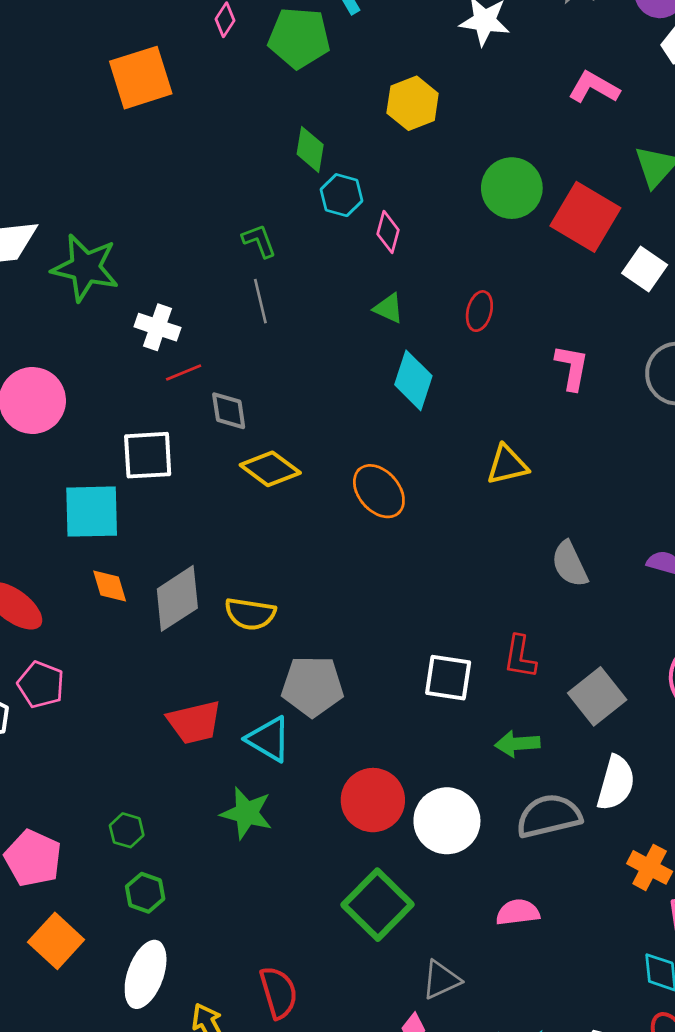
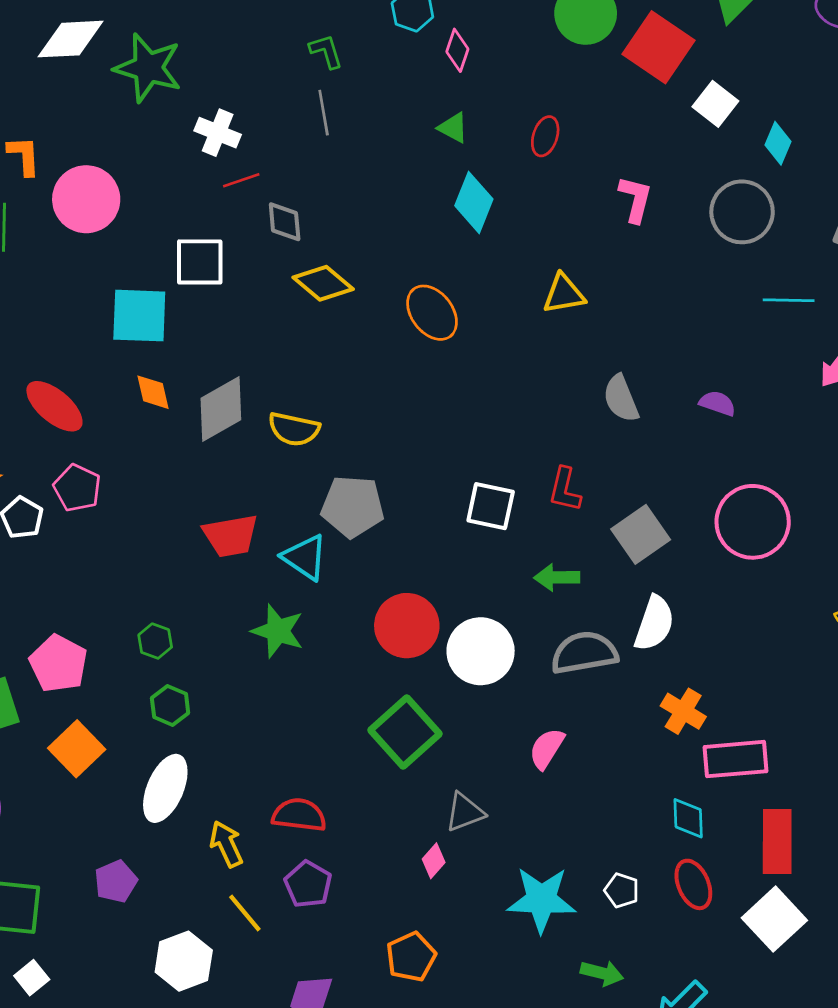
pink semicircle: (518, 912) -> (547, 749), turned -54
red semicircle: (279, 992) -> (299, 815), turned -70

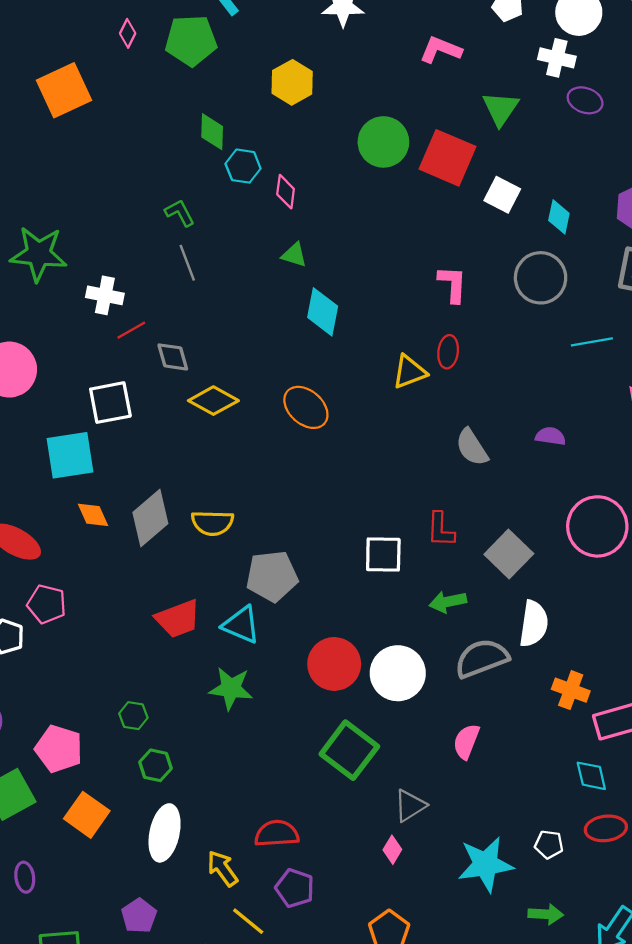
red ellipse: (545, 136) -> (448, 352), moved
red ellipse: (693, 884) -> (606, 828), turned -63

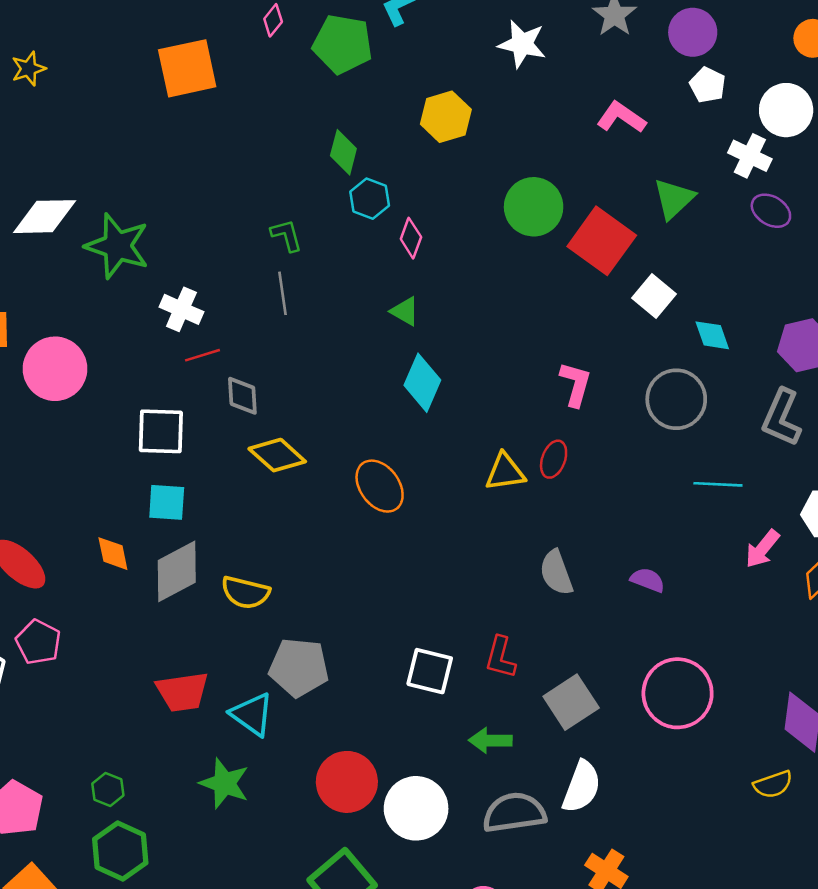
cyan diamond: (559, 217) -> (712, 335), turned -44
cyan square: (70, 455) -> (167, 502), moved, size x0.7
green hexagon: (155, 765) -> (120, 851), size x1.5

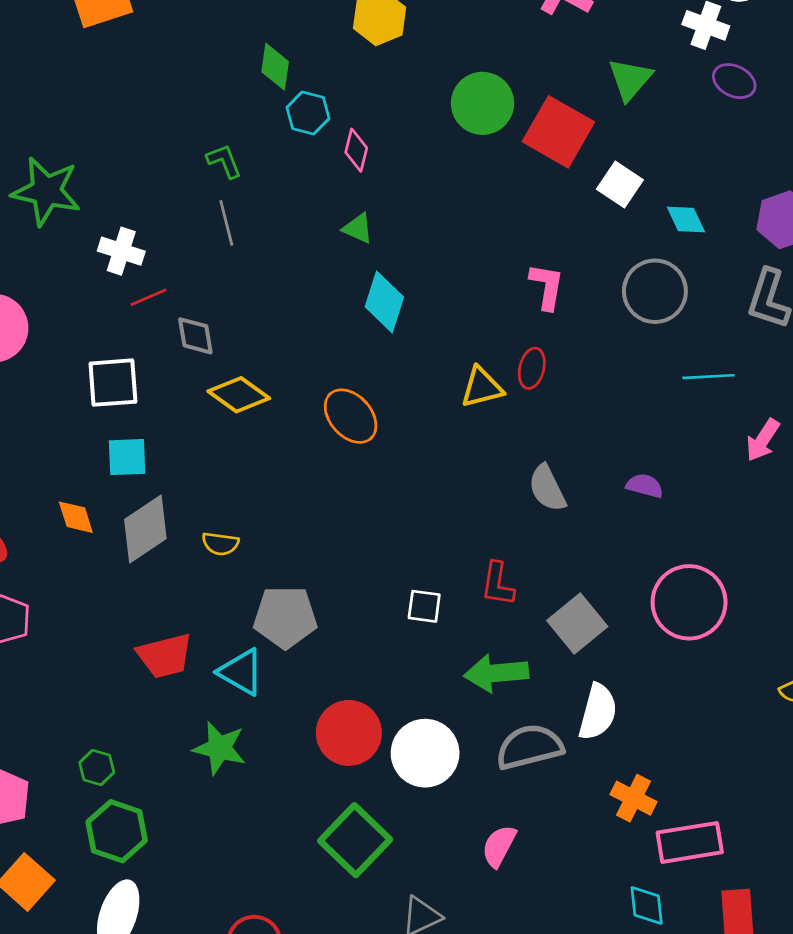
yellow semicircle: (245, 592) -> (220, 544), size x0.7
white square: (430, 671) -> (424, 606), size x0.7
green arrow: (490, 740) -> (496, 673), size x1.4

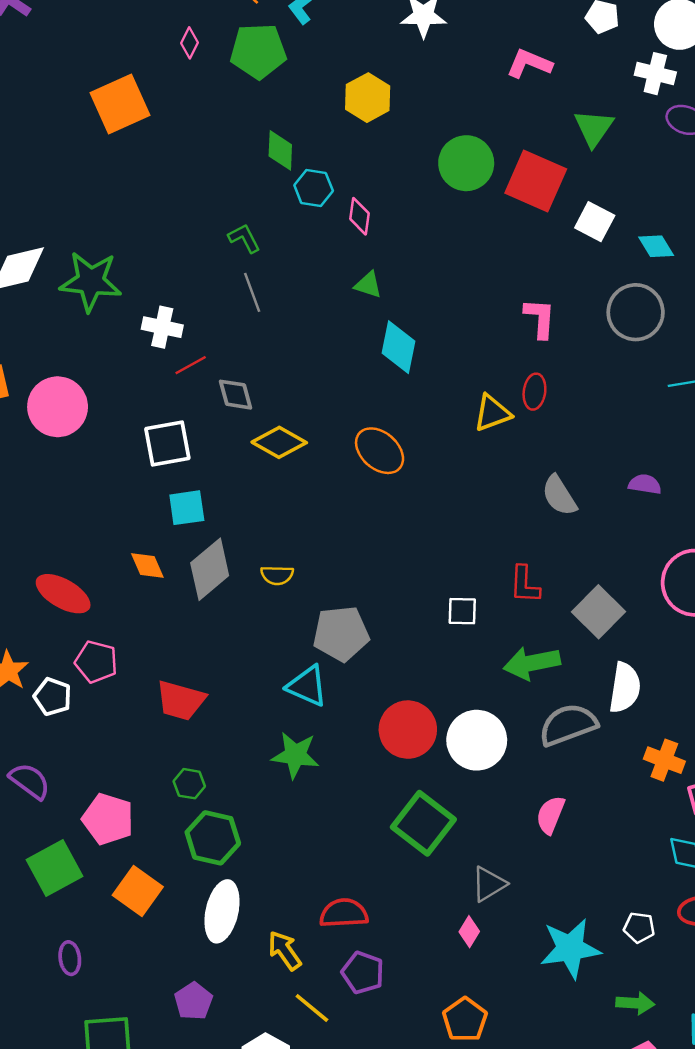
red trapezoid: (165, 656) -> (181, 700), moved, turned 36

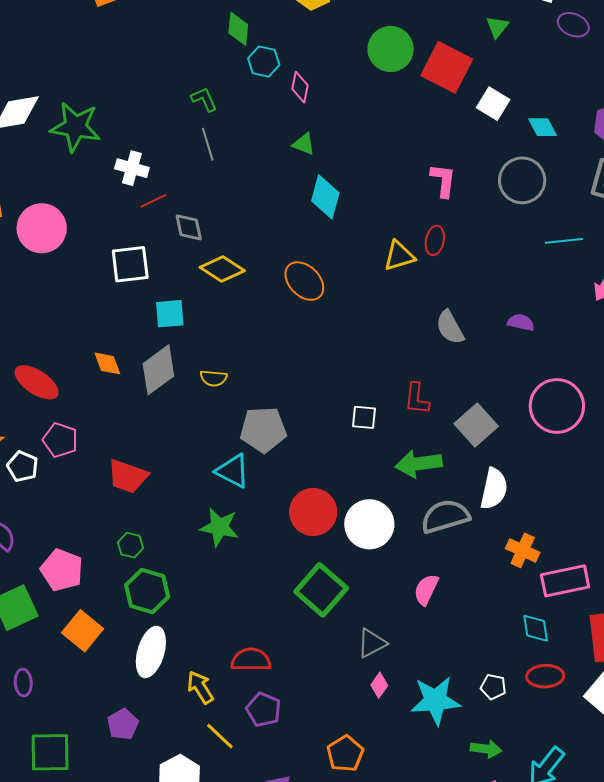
green triangle: (594, 128) -> (497, 27), size x0.7
cyan square: (187, 508) -> (170, 314), moved
pink diamond: (469, 932) -> (379, 685), moved

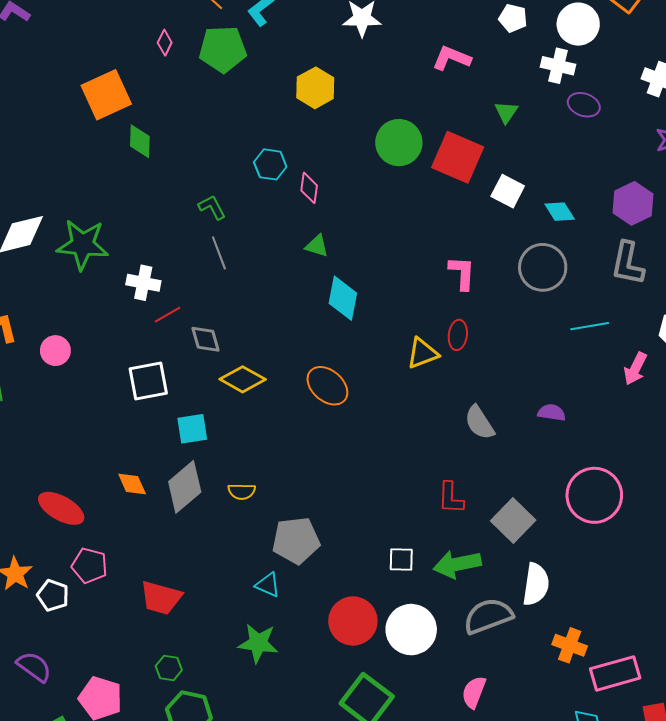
green diamond: (238, 29) -> (140, 141), moved
pink circle: (42, 228) -> (55, 351), size x0.6
white square: (364, 417) -> (401, 559), moved
cyan triangle: (233, 471) -> (268, 585), size x0.7

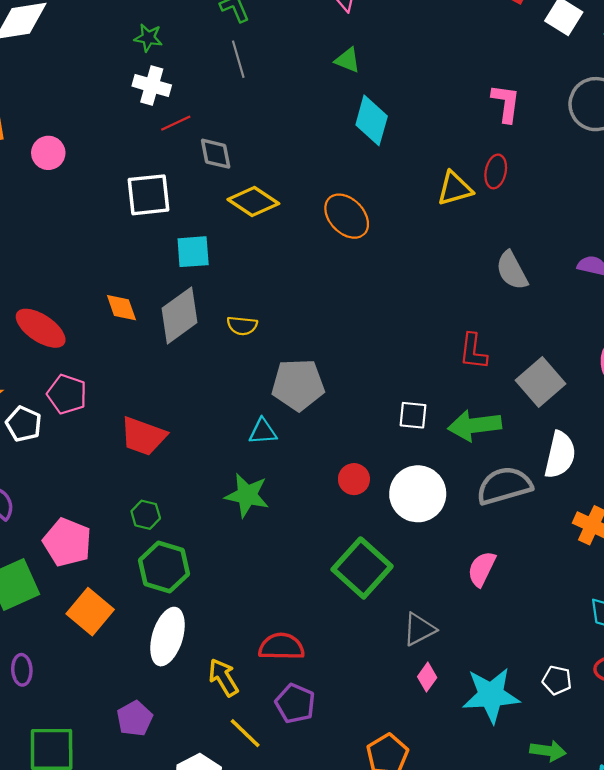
green star: (83, 245) -> (148, 38), moved, size x0.5
cyan triangle: (268, 585) -> (263, 431), turned -32
red circle: (353, 621) -> (354, 479), size x0.6

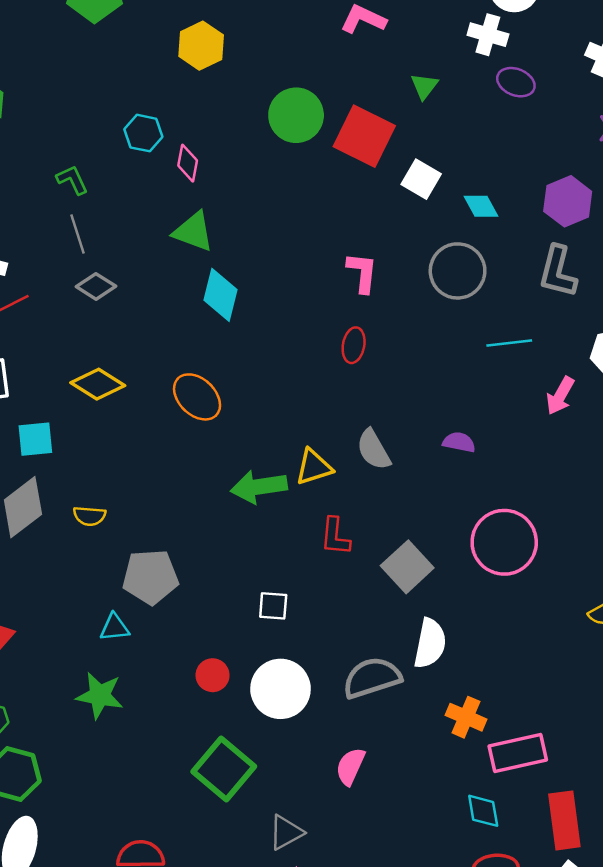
green triangle: (348, 60) -> (193, 232), size x1.5
gray diamond: (216, 154) -> (96, 286), moved, turned -45
yellow triangle: (455, 189) -> (314, 467), moved
green arrow: (475, 425) -> (259, 487), moved

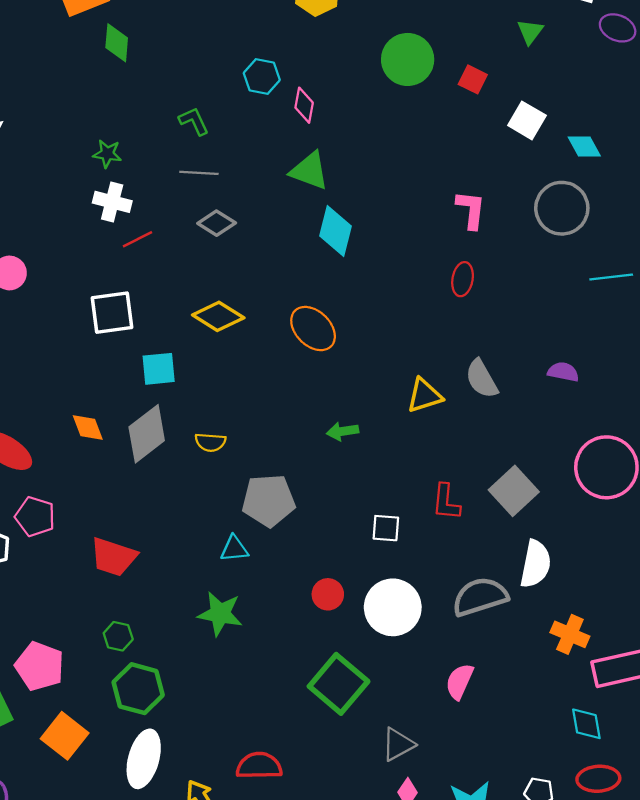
red square: (364, 136) -> (473, 79), size x0.5
gray line: (78, 234) -> (199, 173), turned -69
green arrow: (259, 487) -> (343, 431), moved, size x0.6
red L-shape: (335, 536) -> (446, 502), moved

